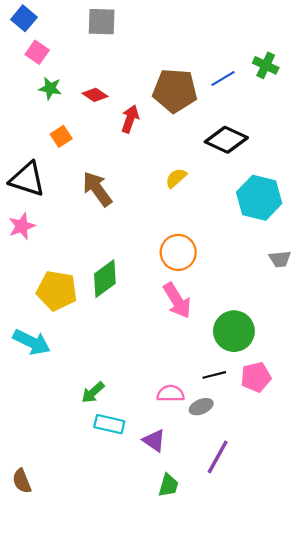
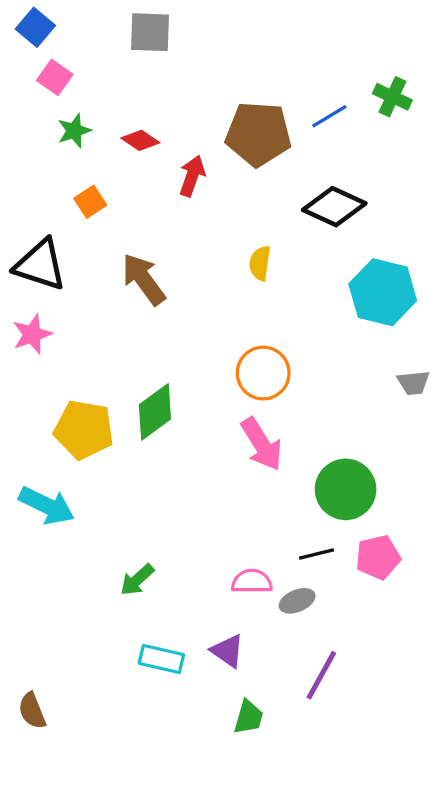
green star: (50, 88) -> (74, 131), turned -30
yellow semicircle: (176, 178) -> (260, 263), turned -40
cyan rectangle: (109, 424) -> (161, 659), moved

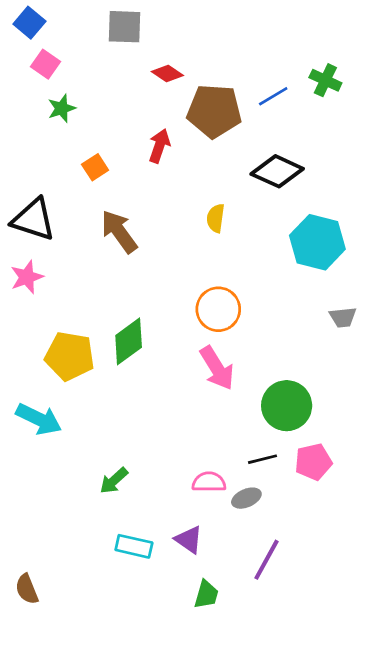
red diamond: (140, 140) -> (167, 74), moved
orange square: (90, 202) -> (95, 167), moved

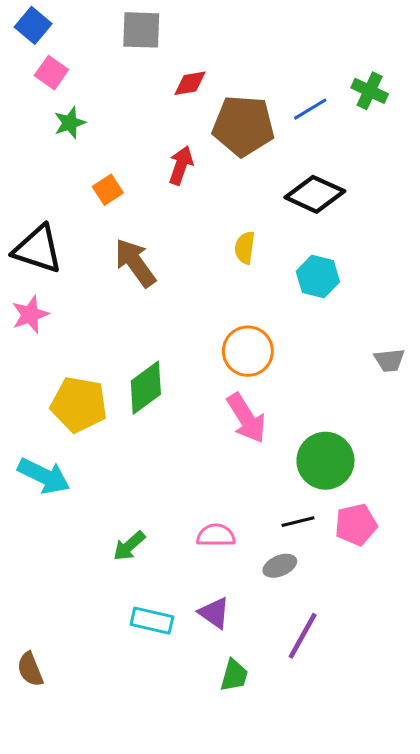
red diamond: (167, 74) -> (190, 83), turned -44
cyan hexagon: (317, 242) -> (318, 277), moved, size x0.7
pink semicircle: (209, 482) -> (216, 535), moved

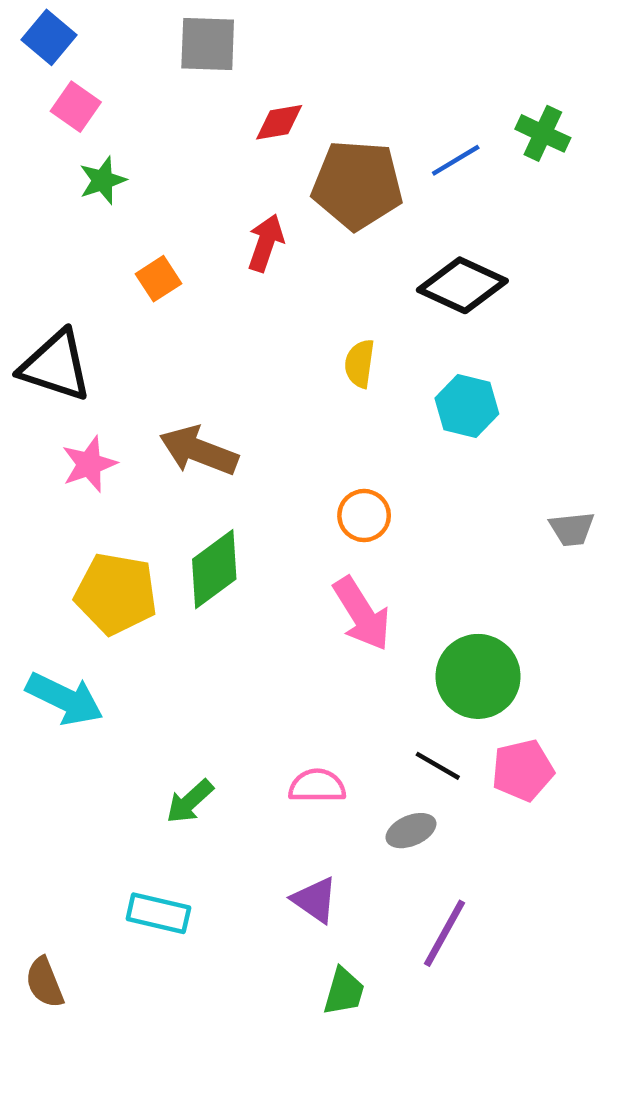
brown arrow: (135, 263) -> (199, 451), moved, turned -33
pink star: (30, 315) -> (89, 464), moved
orange circle: (248, 351) -> (364, 516), size x0.7
black line: (298, 522) -> (438, 766), turned 44
cyan rectangle: (152, 621) -> (158, 913), moved

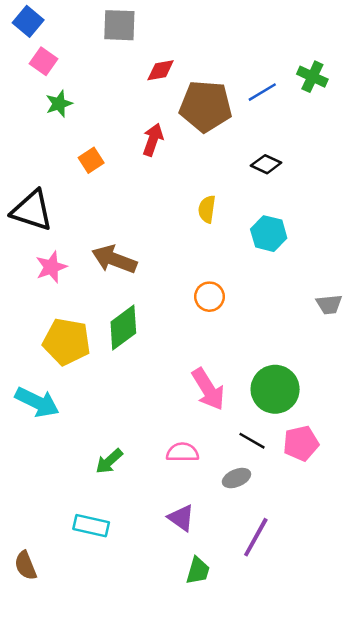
black diamond: (462, 285) -> (266, 164), size x0.6
pink arrow: (362, 614) -> (208, 389), moved

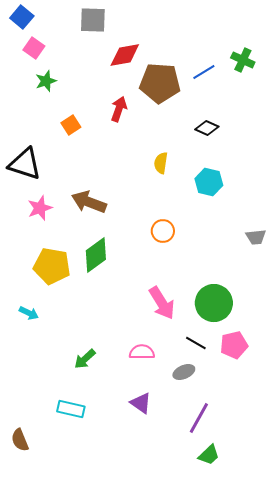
red diamond: (161, 70) -> (125, 55), size x1.4
cyan arrow: (37, 402) -> (29, 313), size x0.6
green trapezoid: (198, 571) -> (209, 455), moved, turned 30

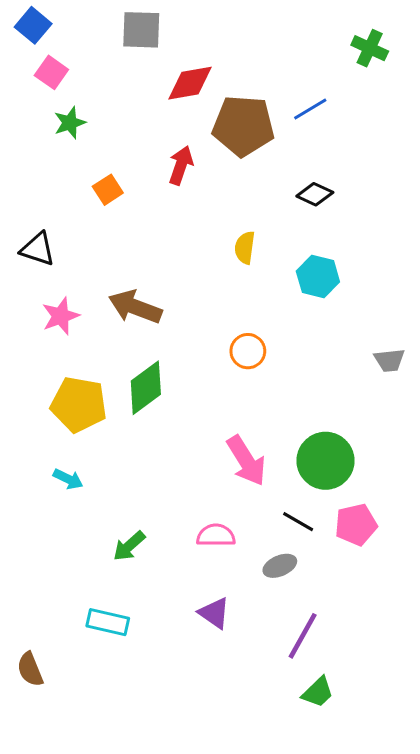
green cross: (243, 60) -> (370, 48), moved
black triangle: (25, 164) -> (38, 249), size x0.7
cyan arrow: (29, 313) -> (68, 479), moved

